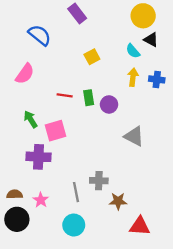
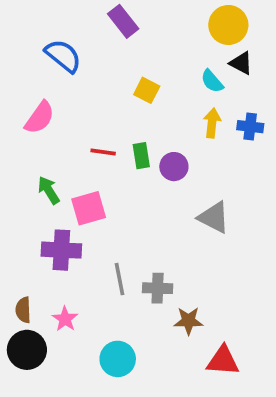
yellow square: (92, 57) -> (147, 90), turned -35
gray line: (76, 192) -> (119, 279), moved
brown semicircle: (15, 194) -> (23, 310), turned -91

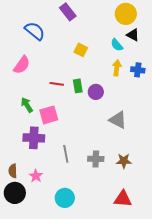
gray cross: (158, 288) -> (96, 159), moved
brown star: (188, 321) -> (124, 161), moved

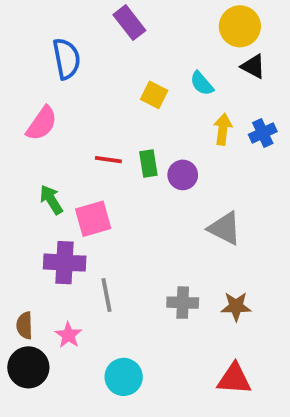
blue semicircle: (35, 31) -> (66, 59), turned 40
cyan semicircle: (117, 45) -> (202, 83), moved
blue cross: (138, 70) -> (263, 133), turned -32
gray line: (66, 154) -> (106, 295), moved

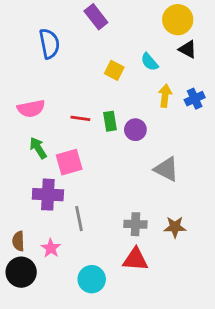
pink semicircle: (42, 123) -> (31, 109), moved, turned 44
red triangle: (234, 379) -> (135, 259), moved

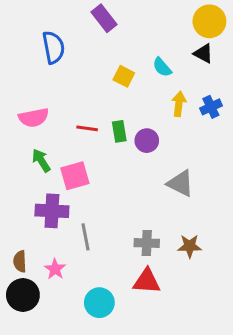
yellow circle: (178, 20) -> (209, 21), moved

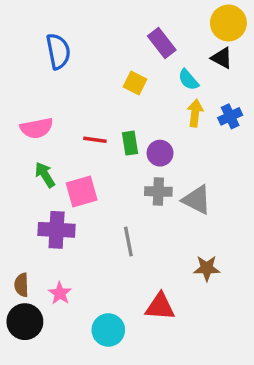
purple rectangle: (104, 18) -> (162, 43), moved
cyan semicircle: (162, 67) -> (188, 80), moved
gray line: (86, 237) -> (128, 242), moved
gray cross: (147, 243) -> (158, 191), moved

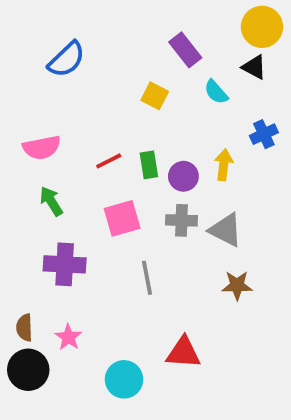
blue semicircle: (58, 51) -> (67, 59), turned 57
yellow arrow: (195, 113) -> (224, 165), moved
red line: (95, 140) -> (109, 161), turned -35
pink square: (82, 191) -> (122, 218), moved
brown star: (207, 268) -> (237, 285), moved

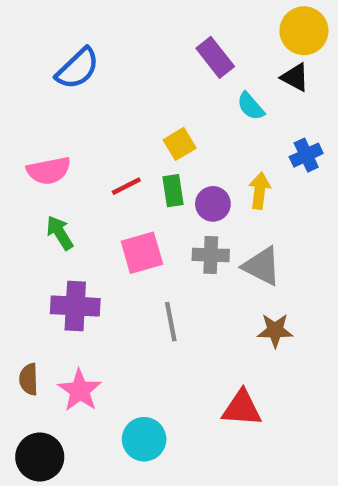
yellow square: (155, 96) -> (180, 144), moved, turned 32
pink star: (68, 337) -> (80, 390), size x1.4
red triangle: (183, 353) -> (242, 408), moved
black circle: (28, 370) -> (40, 457), moved

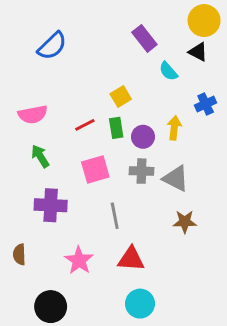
pink star: (80, 390) -> (79, 260), moved
red triangle: (242, 408) -> (131, 259), moved
cyan circle: (144, 439) -> (140, 304), moved
black circle: (40, 457) -> (51, 307), moved

